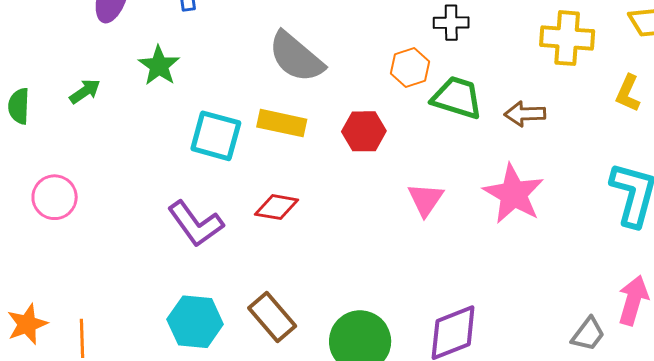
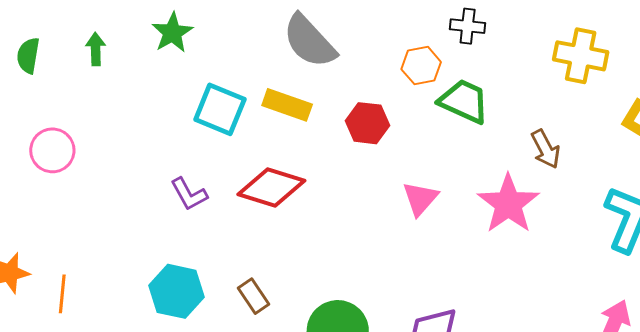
green arrow: (85, 91) -> (96, 49), turned -64
brown arrow: (525, 114) -> (546, 149), moved, turned -123
red diamond: (277, 207) -> (271, 188), size x1.5
purple L-shape: (195, 224) -> (189, 194), size x0.7
brown rectangle: (272, 317) -> (253, 296), size x0.7

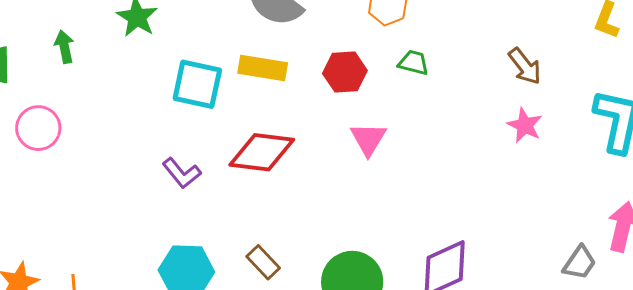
green trapezoid: (464, 101) -> (414, 63), moved, size x0.6
pink circle: (52, 150) -> (38, 128), moved
pink triangle: (420, 199) -> (368, 139), moved
pink star: (508, 204) -> (525, 125), moved, size x0.6

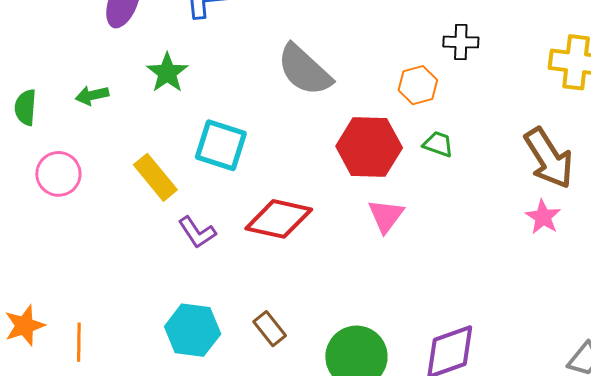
green arrow: (64, 47) -> (92, 95), turned -96
brown arrow: (525, 66) -> (549, 158), size x1.6
yellow rectangle: (263, 68) -> (155, 177), moved, turned 36
red hexagon: (345, 72) -> (369, 147), size x1.5

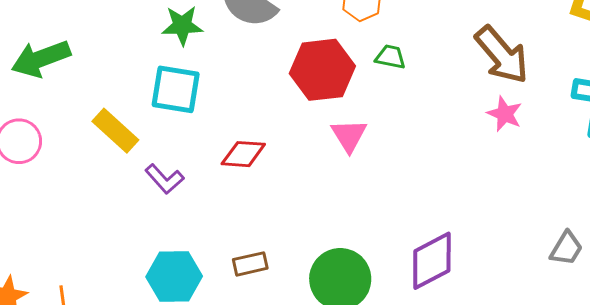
green star: (167, 73) -> (182, 25), moved, turned -30
green arrow: (92, 95) -> (41, 59), size x1.8
red diamond: (279, 219) -> (243, 154), size x0.7
brown rectangle: (270, 329) -> (250, 264), turned -56

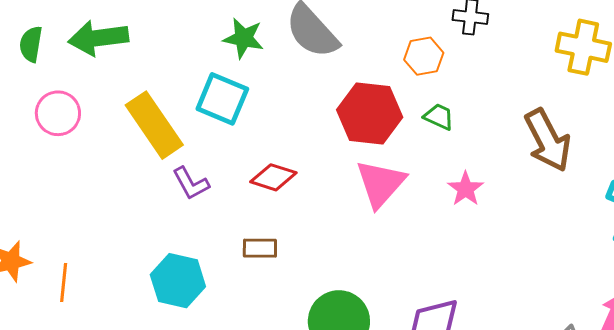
pink star: (505, 114) -> (466, 189), moved
yellow rectangle: (115, 131) -> (154, 125), size x1.4
pink triangle: (349, 135) -> (381, 184), size x1.4
brown rectangle: (250, 264) -> (260, 248), moved

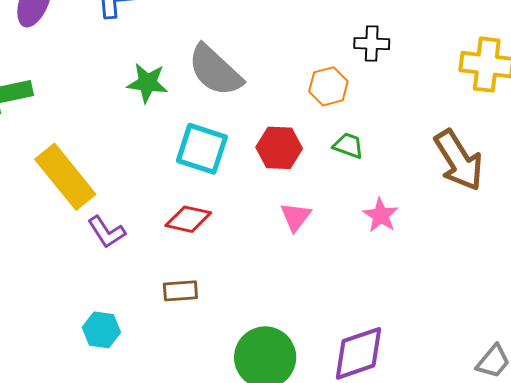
cyan square: (222, 99) -> (202, 149), moved
red hexagon: (370, 113) -> (279, 148), size x0.7
pink triangle: (381, 184) -> (296, 217), size x0.6
cyan hexagon: (178, 281) -> (101, 330), size x0.7

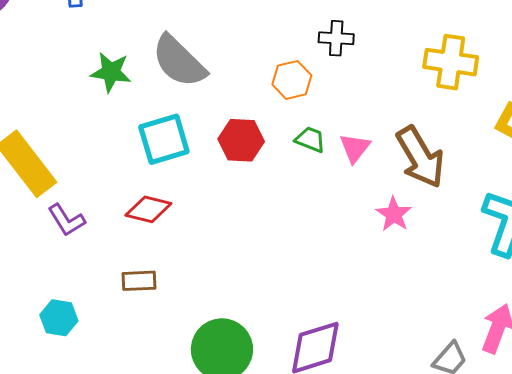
cyan square: (202, 149) -> (164, 139), turned -36
pink star: (381, 215) -> (394, 214), moved
pink triangle: (296, 217) -> (355, 148), moved

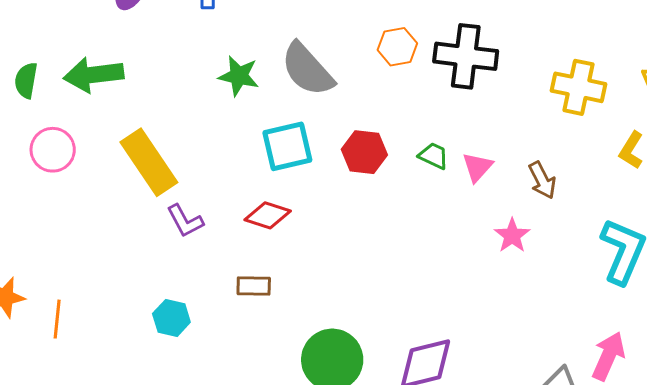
black cross: (336, 38) -> (466, 56), size x1.8
orange hexagon: (292, 80) -> (397, 47), moved
brown arrow: (420, 157) -> (542, 180), size x0.6

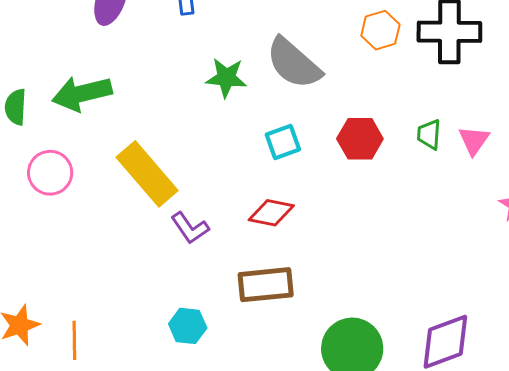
cyan square: (287, 146) -> (283, 142), size x0.7
green trapezoid: (434, 156) -> (429, 134), turned -104
brown rectangle: (254, 286) -> (266, 285), size x1.6

